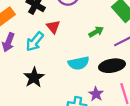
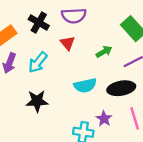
red triangle: (53, 27) -> (68, 43), moved
black star: (34, 77) -> (37, 101), turned 30

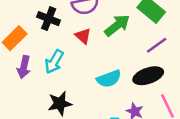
green arrow: (104, 52) -> (117, 25), moved, size x1.5

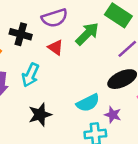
cyan semicircle: (109, 79) -> (88, 103), moved

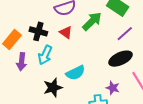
black cross: (21, 34) -> (38, 31), moved
cyan semicircle: (88, 103) -> (76, 73), moved

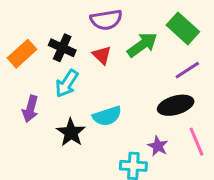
purple arrow: (22, 62) -> (30, 109), moved
black star: (53, 88) -> (71, 132), turned -30

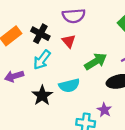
green arrow: (142, 45) -> (96, 61), moved
purple arrow: (30, 109) -> (14, 76), turned 54

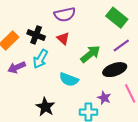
purple arrow: (14, 76) -> (17, 67), moved
cyan semicircle: (69, 86) -> (69, 79), turned 42
black star: (42, 96) -> (45, 107), moved

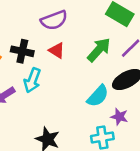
green arrow: (90, 54) -> (99, 50), moved
cyan semicircle: (69, 79) -> (98, 96), moved, turned -60

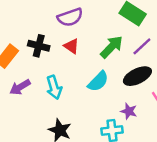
cyan arrow: (32, 80) -> (54, 87), moved, turned -40
cyan semicircle: (98, 96) -> (98, 81), moved

